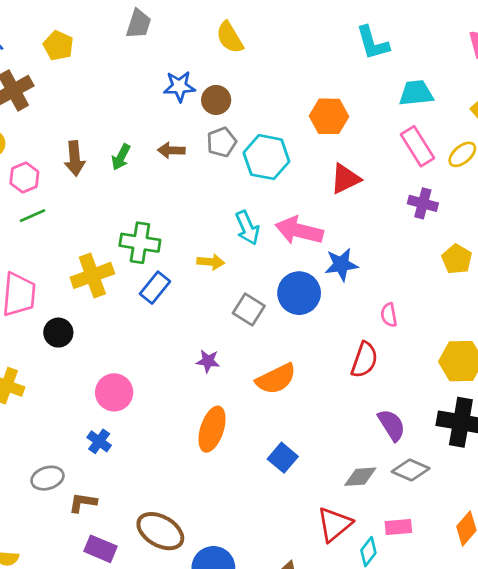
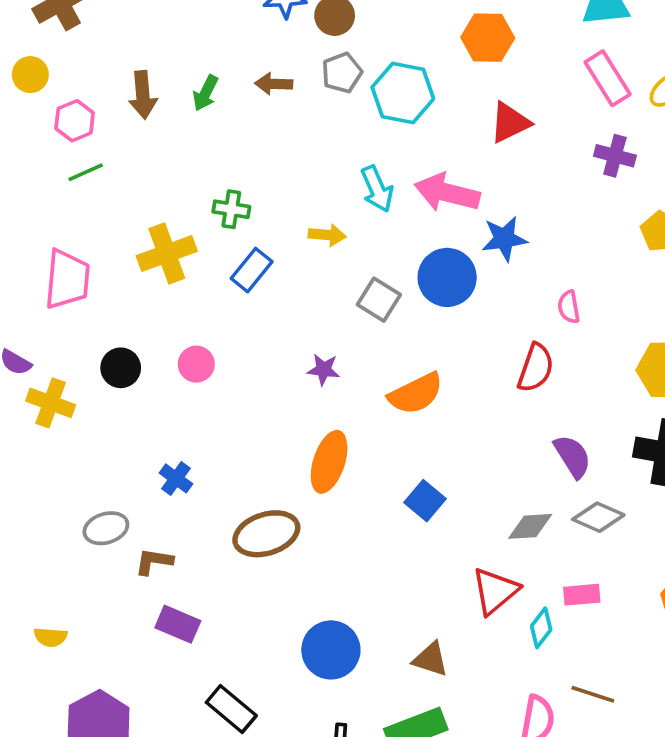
green cross: (140, 243) -> (231, 209), size x0.7
black circle: (58, 333) -> (121, 368), moved
pink circle: (114, 392) -> (196, 364), moved, size x0.7
brown ellipse: (160, 531) -> (266, 534), moved, turned -48

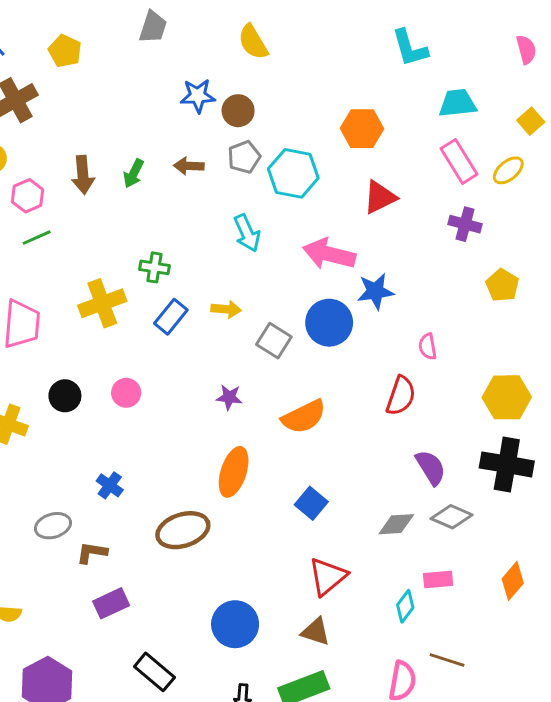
cyan arrow: (377, 189) -> (247, 233), moved
yellow arrow: (327, 235) -> (226, 309), moved
red triangle: (495, 591) -> (328, 576), moved
purple rectangle: (178, 624) -> (111, 603), turned -48

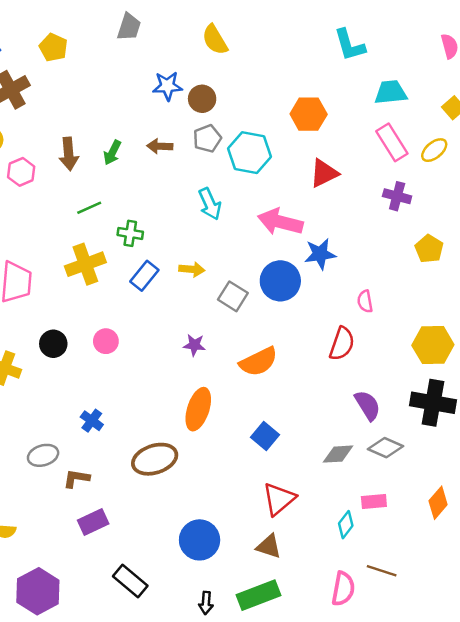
green line: (37, 238) -> (89, 208), moved

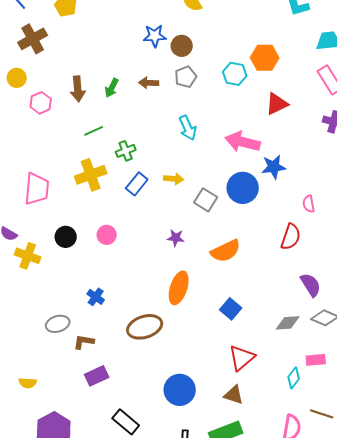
cyan hexagon: (250, 153) -> (235, 74), moved, size x0.7
green cross: (130, 233) -> (126, 151), turned -30

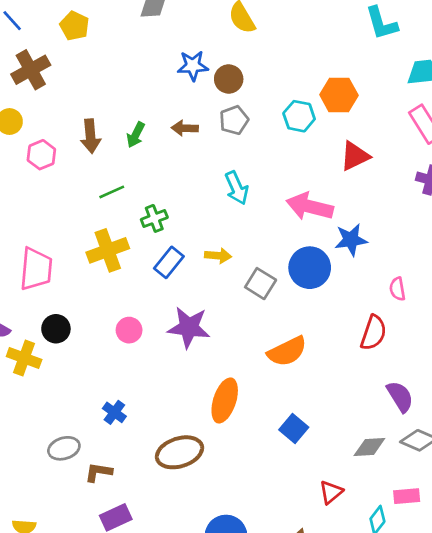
black circle: (66, 237) -> (56, 329), moved
purple star: (176, 238) -> (189, 327), moved, size x1.8
red triangle: (242, 358) -> (331, 492), moved, size x0.7

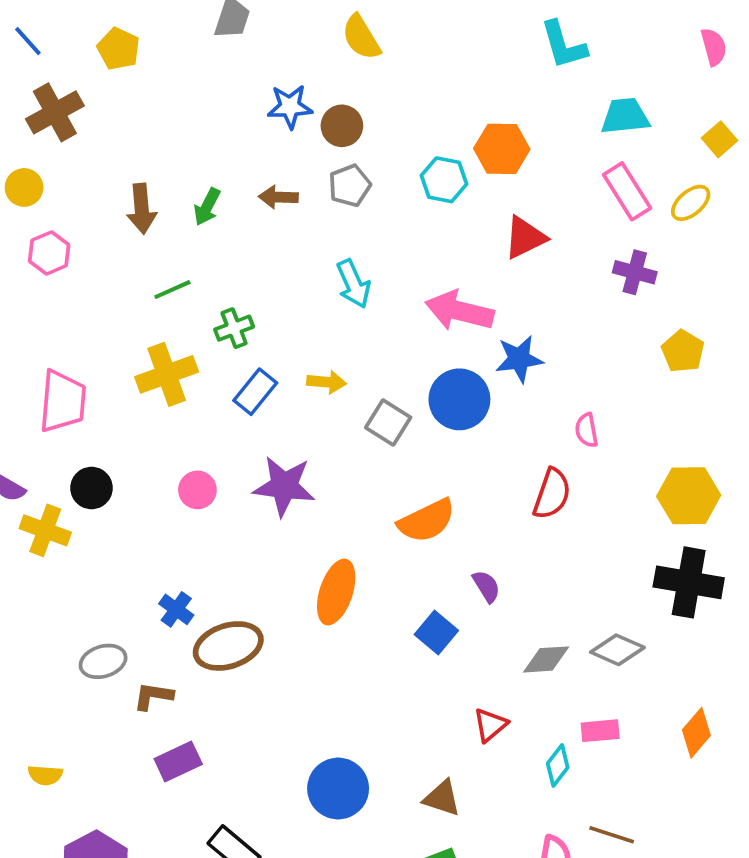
pink hexagon: (41, 155) -> (49, 253), moved
purple semicircle: (400, 397) -> (486, 586), moved, size x0.7
brown ellipse: (180, 452) -> (228, 646), moved

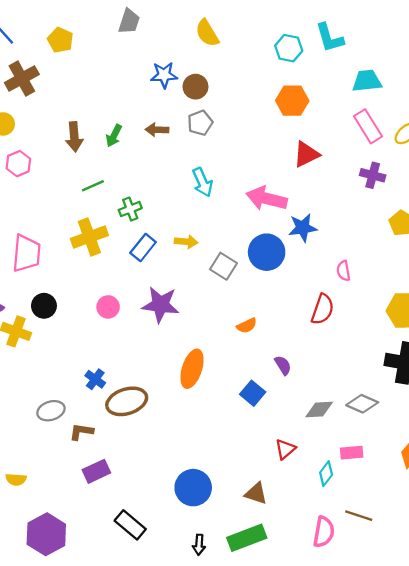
cyan hexagon: (444, 180) -> (289, 48), moved
orange semicircle: (427, 521) -> (247, 326), size x0.6

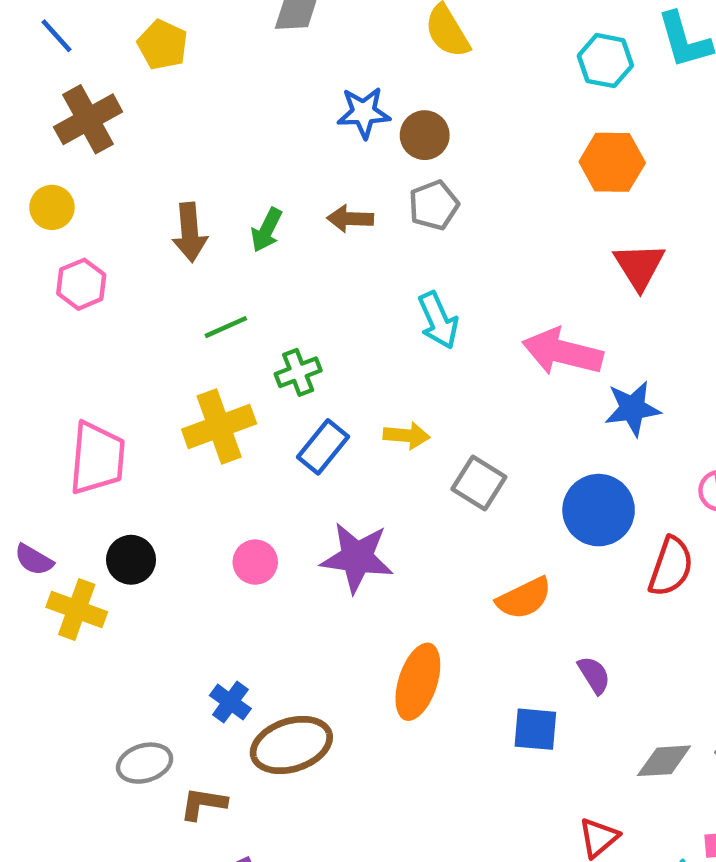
red triangle: (306, 154) -> (639, 266), turned -36
blue circle: (267, 252) -> (599, 510), moved
orange semicircle: (247, 326) -> (524, 598), size x1.4
blue square: (253, 393) -> (535, 729), turned -35

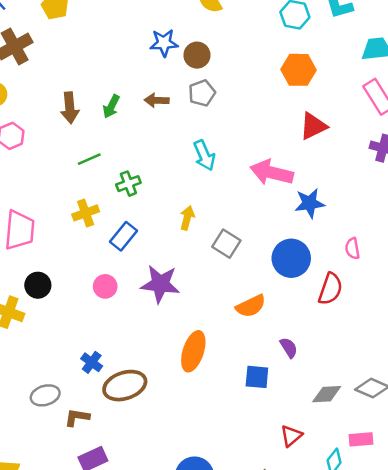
red triangle: (639, 266) -> (313, 126), turned 36
yellow cross: (219, 427) -> (86, 213), size x0.7
yellow arrow: (407, 436) -> (187, 218), turned -80
blue rectangle: (323, 447) -> (124, 236), moved

